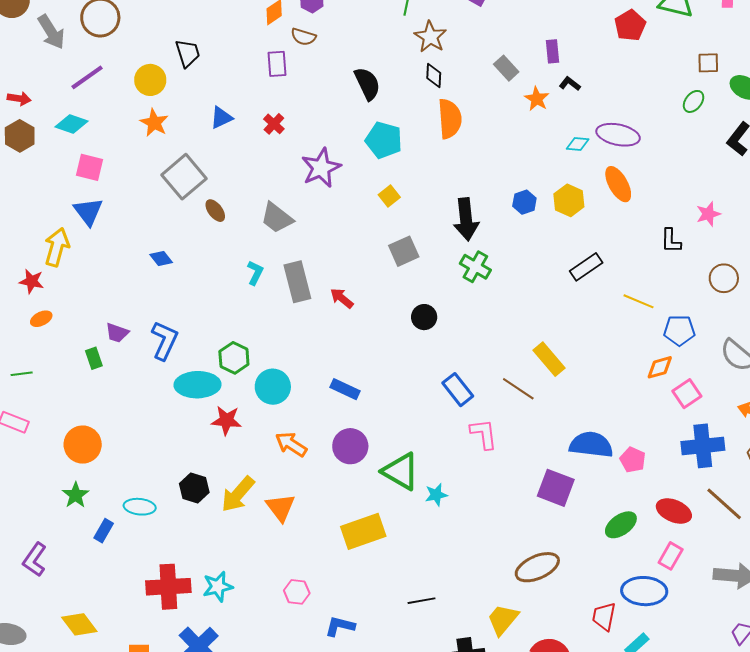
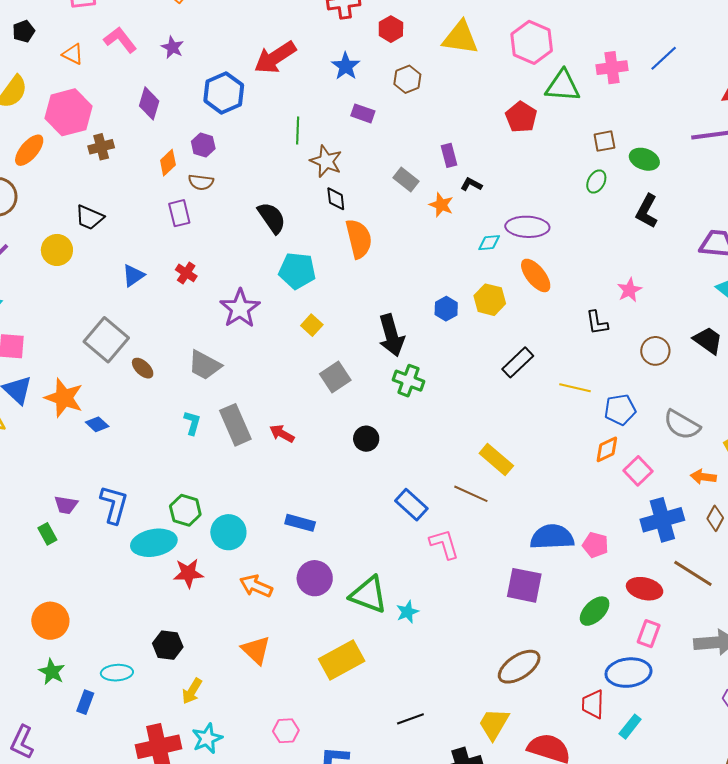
black trapezoid: (188, 53) -> (89, 217), turned 140
orange star: (154, 123) -> (64, 398), moved, size x1.4
yellow arrow: (238, 494) -> (192, 691), moved, size x0.7

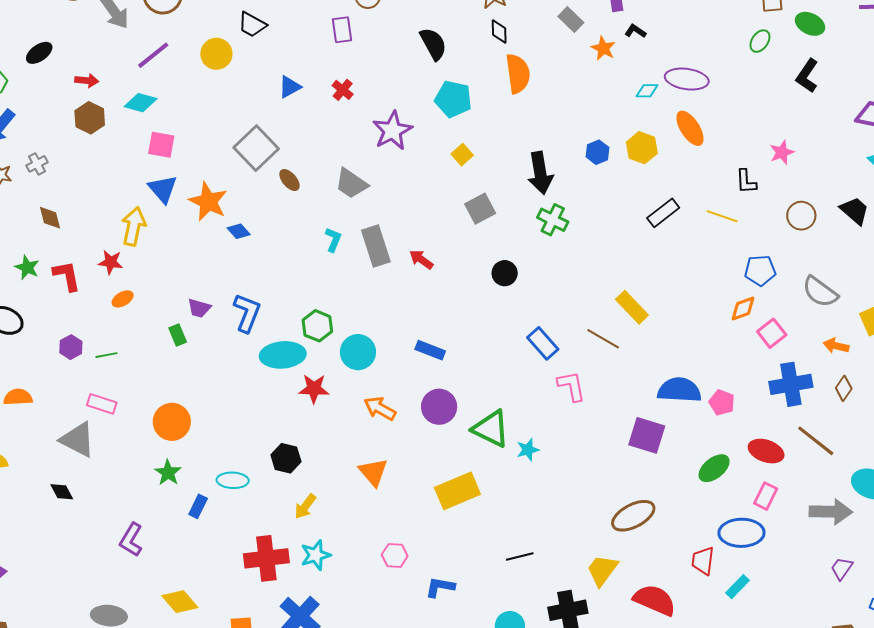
yellow line: (575, 388) -> (722, 216), moved

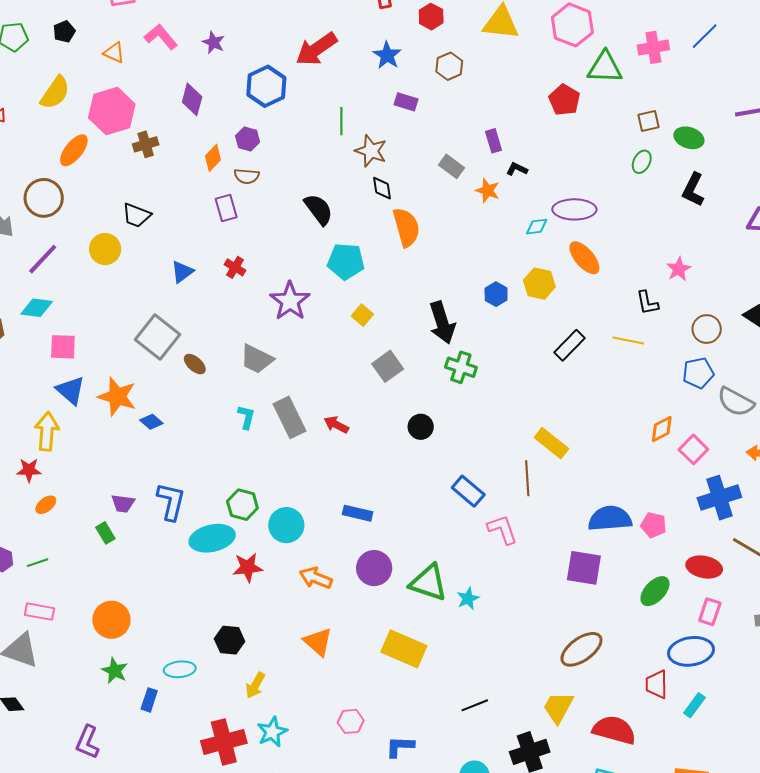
blue pentagon: (760, 270) -> (698, 373), moved
brown line: (603, 339) -> (527, 478), turned 64
yellow rectangle: (457, 491) -> (404, 649), turned 54

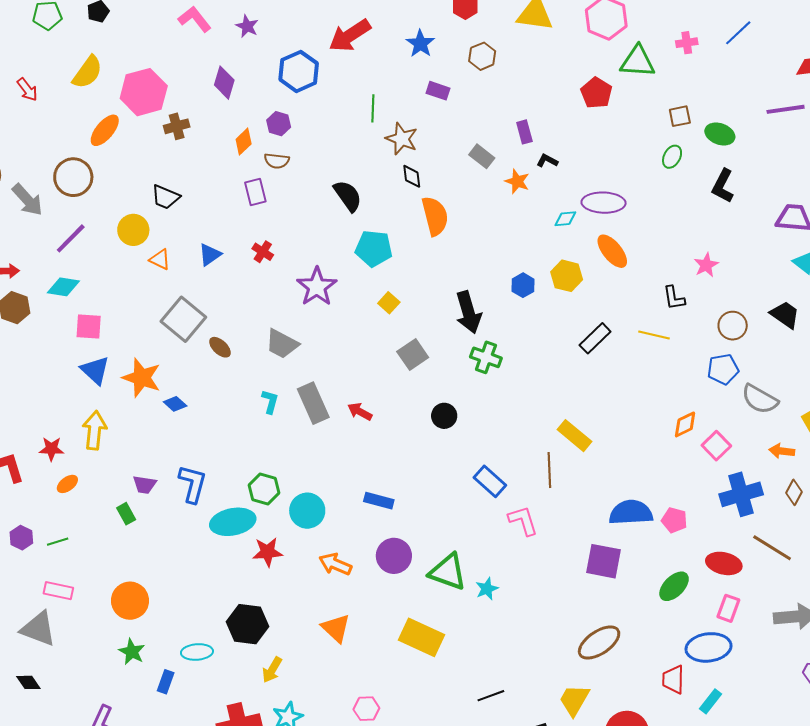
pink cross: (653, 47) -> (687, 43), size x0.7
orange triangle: (114, 53) -> (160, 259), moved
yellow arrow: (47, 431) -> (94, 430), moved
black hexagon: (230, 640) -> (247, 624), size x1.4

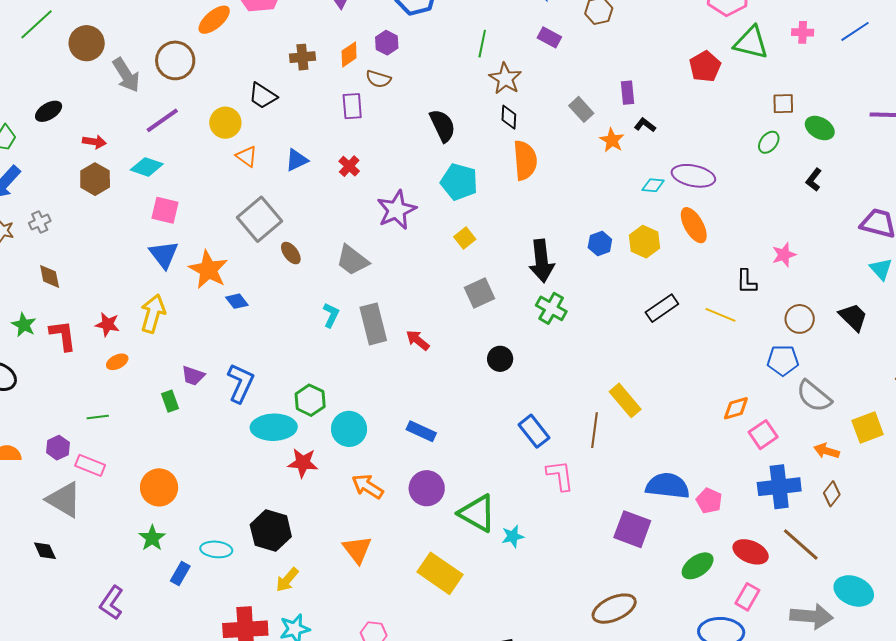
brown cross: (177, 126) -> (302, 57), moved
black L-shape: (723, 186) -> (814, 180), size x0.7
purple hexagon: (21, 538) -> (58, 448), moved

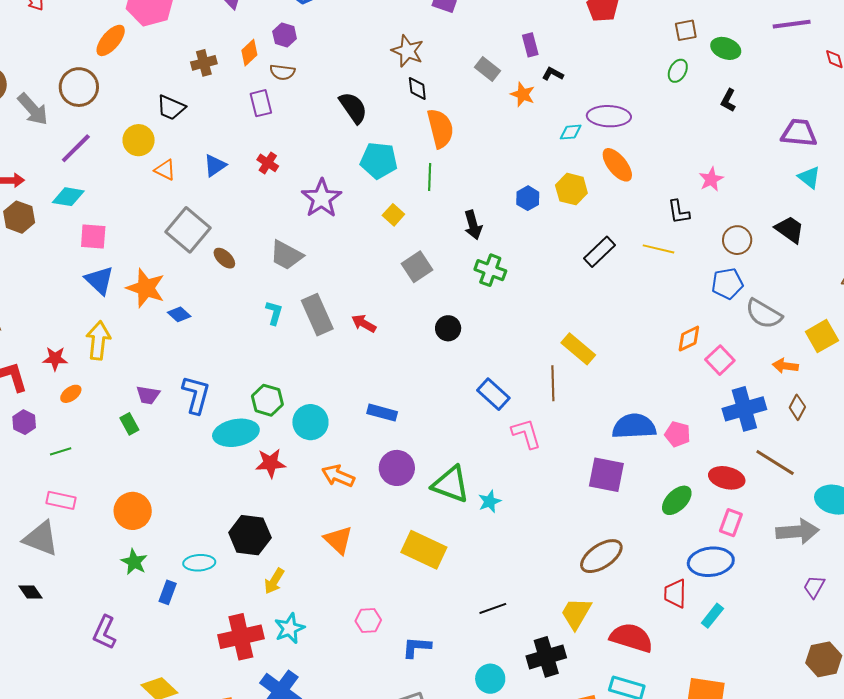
green line: (482, 44) -> (430, 177), moved
black arrow: (542, 261) -> (473, 225), size x0.7
purple hexagon: (58, 448) -> (24, 422), moved

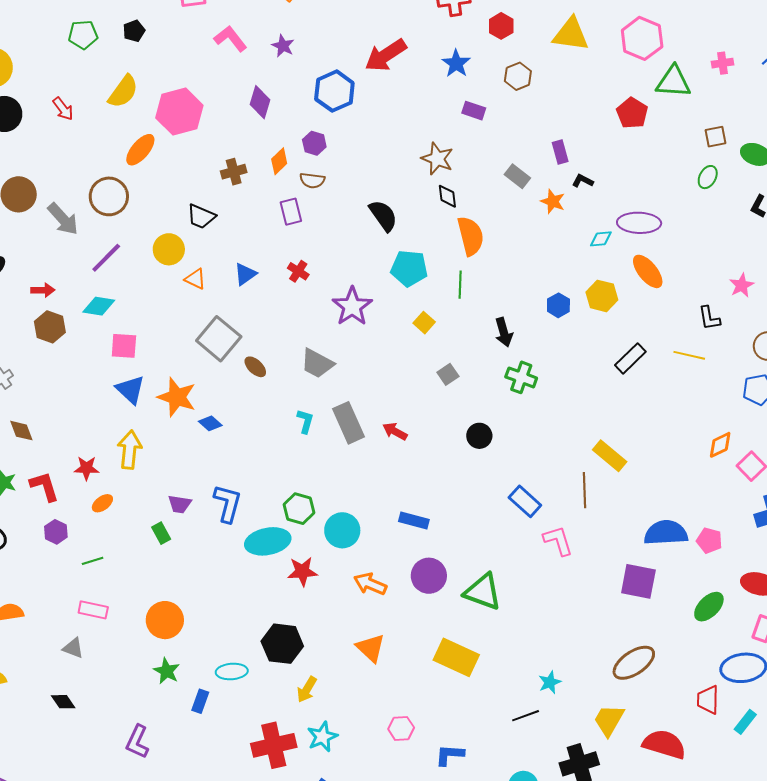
gray square: (417, 267) -> (448, 374), size x0.7
cyan star: (490, 501) -> (550, 682), moved
gray triangle: (41, 538) -> (73, 648), size x0.6

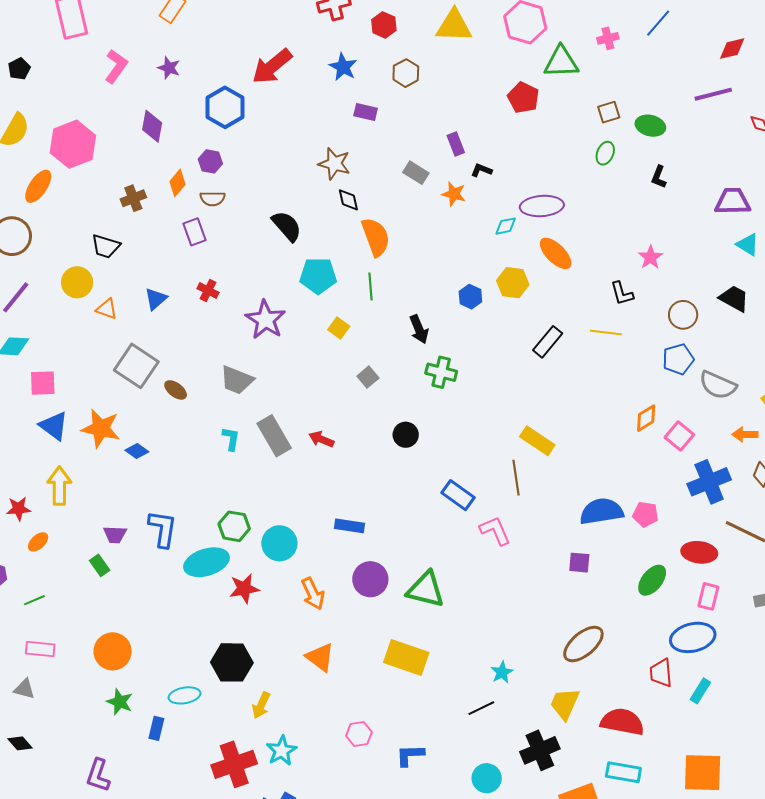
pink L-shape: (230, 39) -> (116, 66), turned 80
purple square: (638, 581) -> (579, 563), size x0.6
orange arrow: (370, 584) -> (313, 594), turned -132

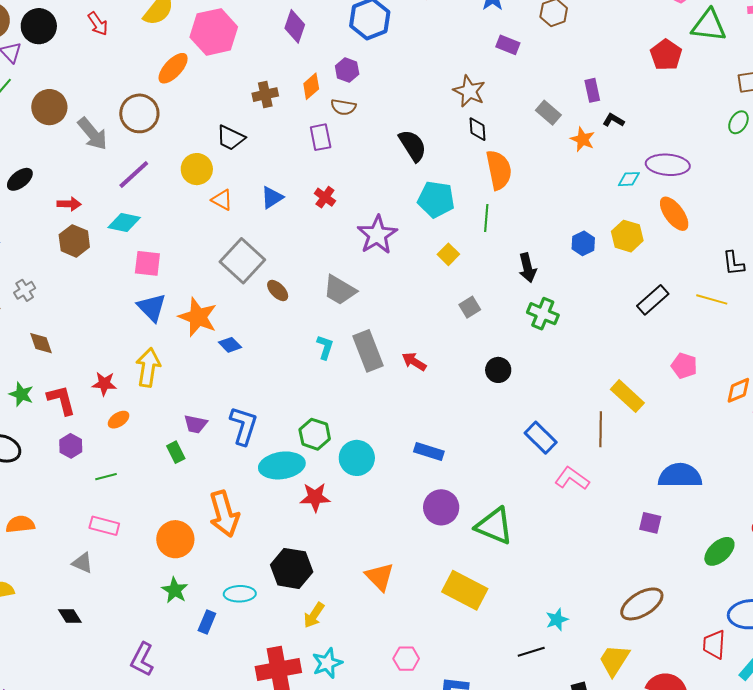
pink pentagon: (645, 514) -> (684, 366), moved
pink L-shape: (495, 531) -> (572, 478), turned -40
orange arrow: (313, 594) -> (224, 514), moved, size x1.4

